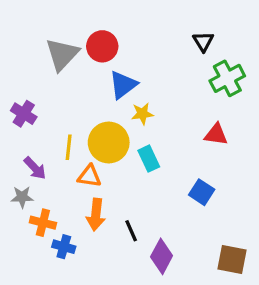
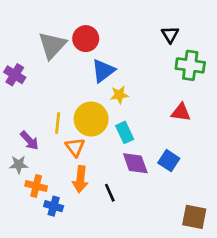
green cross: (227, 78) -> (190, 65), turned 36
purple cross: (24, 114) -> (15, 75), moved
orange triangle: (89, 176) -> (75, 147), turned 45
purple diamond: (162, 256) -> (135, 163), moved, turned -48

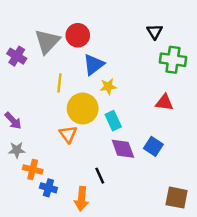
purple cross: (15, 75) -> (17, 56), moved
yellow line: (58, 123) -> (59, 83), moved
purple arrow: (29, 140) -> (13, 121), moved
orange arrow: (80, 179) -> (81, 199), moved

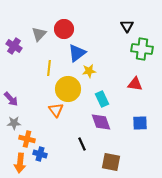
gray triangle: (47, 41) -> (39, 34), size x0.7
cyan rectangle: (113, 121) -> (102, 99), moved
blue square: (153, 146) -> (140, 123), moved, turned -35
brown square: (177, 198) -> (111, 162), moved
orange arrow: (81, 199) -> (20, 163), moved

